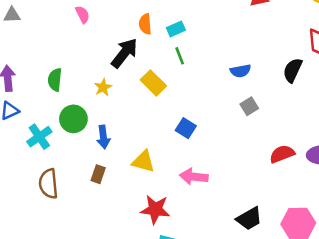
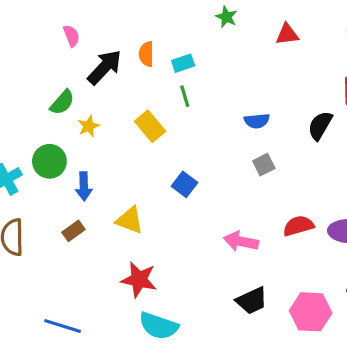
black arrow: (124, 53) -> (105, 67), moved
green semicircle: (55, 80) -> (62, 102), moved, turned -150
brown rectangle: (98, 174) -> (73, 231), turned 30
pink arrow: (194, 177) -> (241, 241), moved

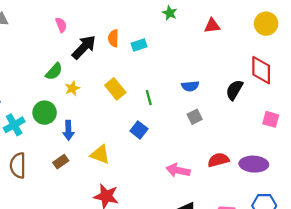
green line: (185, 96) -> (149, 98), moved

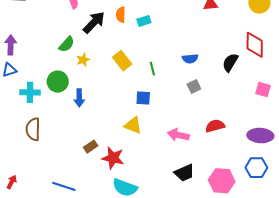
cyan cross: (14, 125) -> (30, 92), turned 30
blue square: (139, 130) -> (143, 98), turned -35
yellow triangle: (100, 155) -> (133, 125), moved
brown rectangle: (61, 162) -> (91, 147), moved
purple ellipse: (254, 164) -> (260, 136), moved

